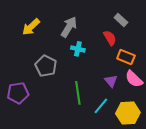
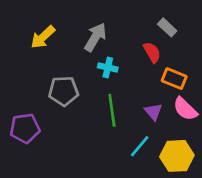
gray pentagon: (46, 66) -> (64, 91), turned -30
green line: (78, 93) -> (112, 110), moved

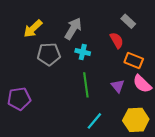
gray pentagon: (64, 91) -> (49, 54), moved
cyan line: (140, 146) -> (94, 121), moved

